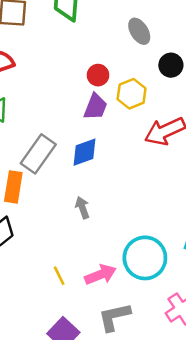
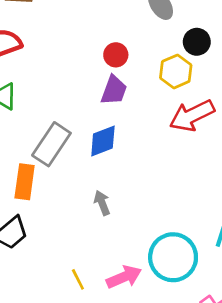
yellow hexagon: (132, 94) -> (176, 71), moved

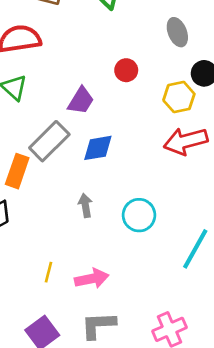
purple trapezoid: (114, 90) -> (81, 101), moved
cyan circle: (173, 257) -> (139, 215), moved, size x0.7
yellow line: (78, 279) -> (48, 272), turned 30

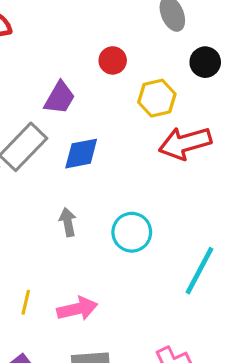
yellow hexagon: (179, 97) -> (157, 98), moved

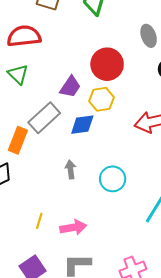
red circle: (113, 60) -> (107, 64), size x1.8
yellow hexagon: (157, 98) -> (102, 99), moved

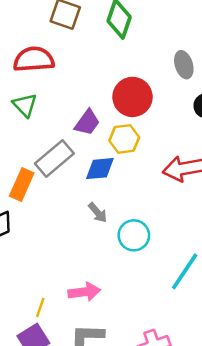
gray arrow: (71, 170) -> (98, 213), moved, turned 144
yellow line: (39, 221) -> (40, 307), moved

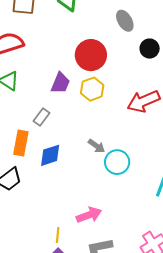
gray rectangle: (54, 159) -> (42, 117), size x0.6
blue diamond: (100, 169) -> (50, 155), moved
gray arrow: (98, 213) -> (96, 146), moved

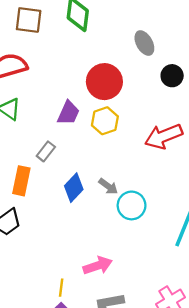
blue diamond: (50, 155) -> (74, 188), moved, turned -30

